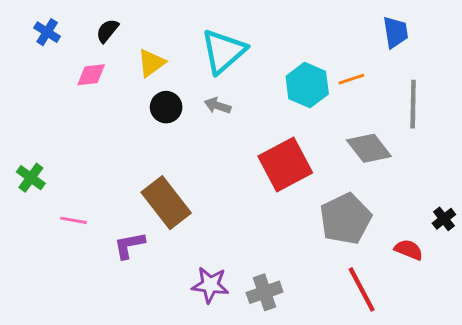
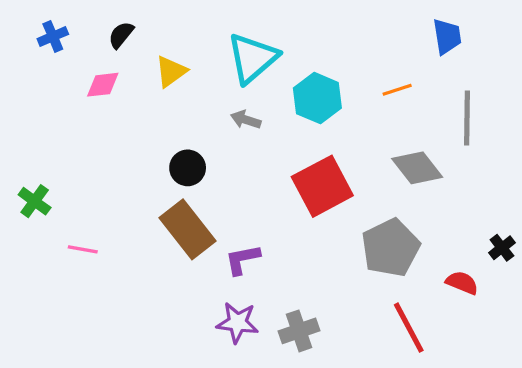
blue cross: (47, 32) -> (53, 36), turned 35
cyan hexagon: (307, 85) -> (317, 98), moved
black circle: (166, 107) -> (188, 168), moved
purple L-shape: (129, 245) -> (242, 259), moved

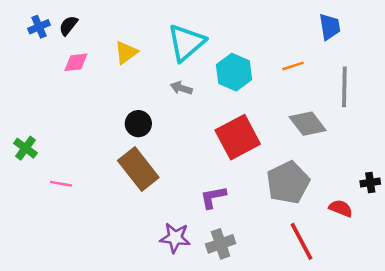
black semicircle: (121, 35) -> (68, 25), moved
black cross: (502, 248) -> (370, 183), turned 30
purple L-shape: (242, 259) -> (213, 197), moved

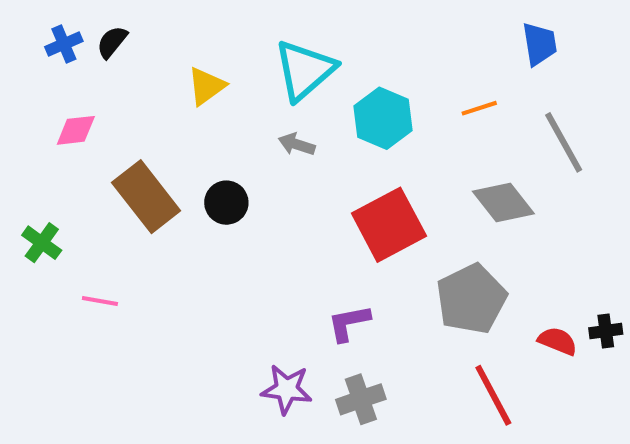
pink diamond: (76, 62) -> (76, 130), moved
gray line: (344, 87) -> (564, 142), turned -30
brown rectangle: (138, 169) -> (146, 197), moved
black cross: (370, 183) -> (606, 331), moved

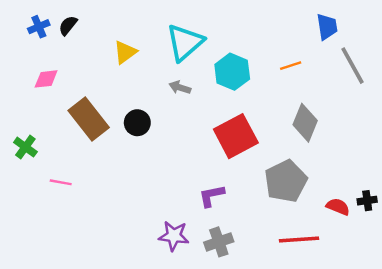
gray line: (564, 142) -> (353, 66), moved
gray diamond: (503, 203) -> (305, 123), turned 60
red line: (493, 395) -> (299, 239), turned -66

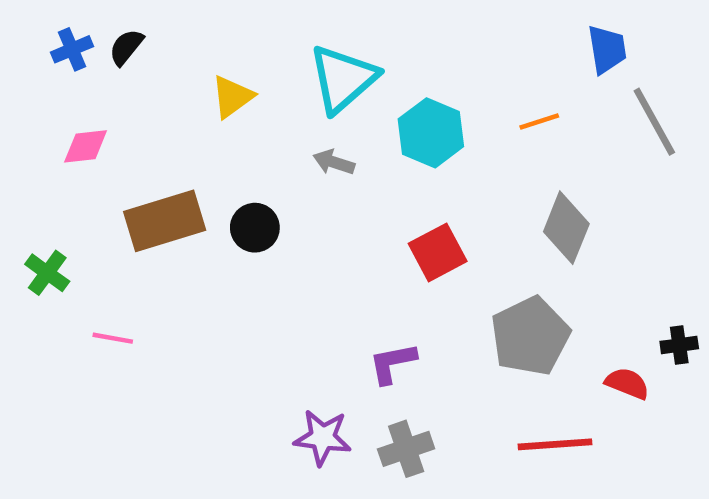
brown rectangle: (89, 119) -> (165, 221), turned -69
red square: (236, 136) -> (438, 252), size x0.7
black cross: (367, 201) -> (679, 345), moved

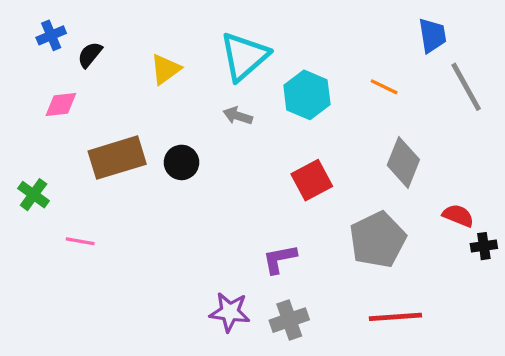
black semicircle: (126, 47) -> (90, 55), moved
orange line: (539, 122) -> (384, 87), turned 44
red semicircle: (627, 383) -> (458, 216), moved

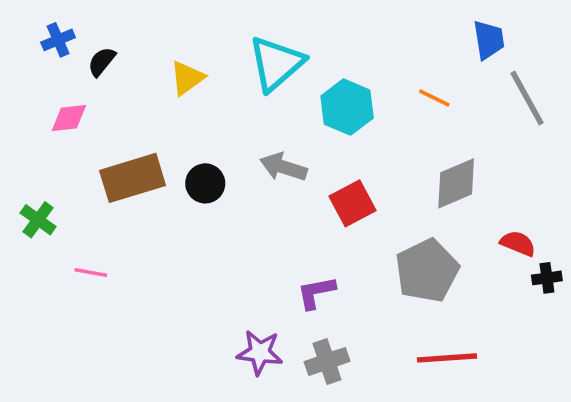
gray arrow: (238, 116) -> (283, 167), moved, size x1.4
gray diamond: (403, 162) -> (456, 183), turned 45

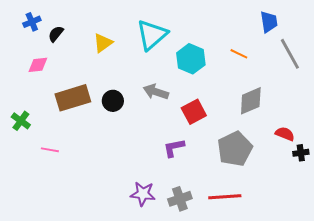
purple L-shape: (316, 292) -> (174, 148), moved
red line: (447, 358) -> (225, 197), moved

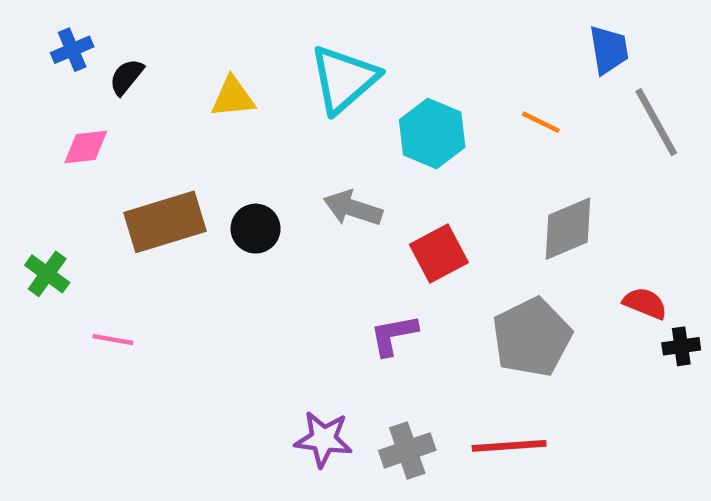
yellow triangle: (103, 43) -> (233, 97), turned 30

